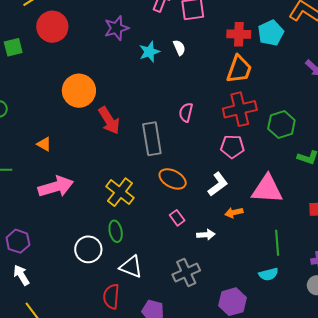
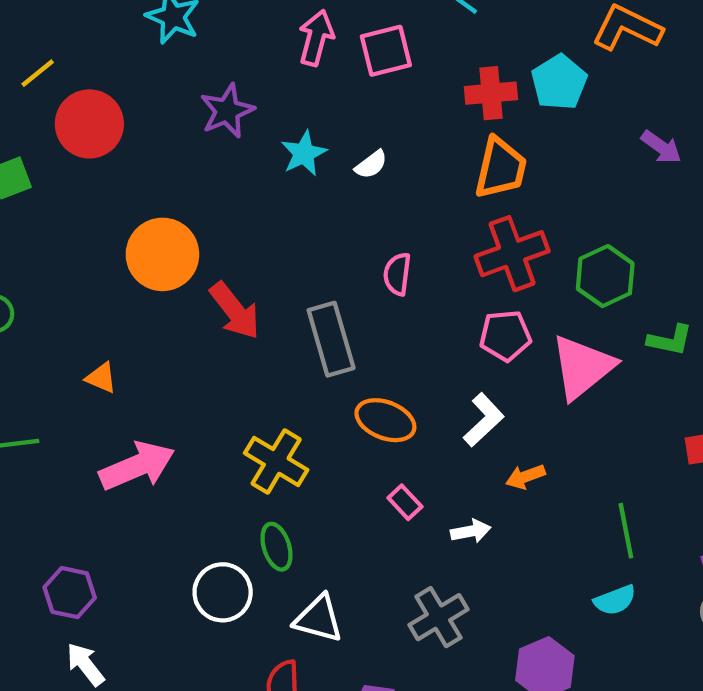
white semicircle: (179, 48) -> (371, 165), moved, turned 84
pink triangle: (267, 189) -> (582, 367), moved, turned -36

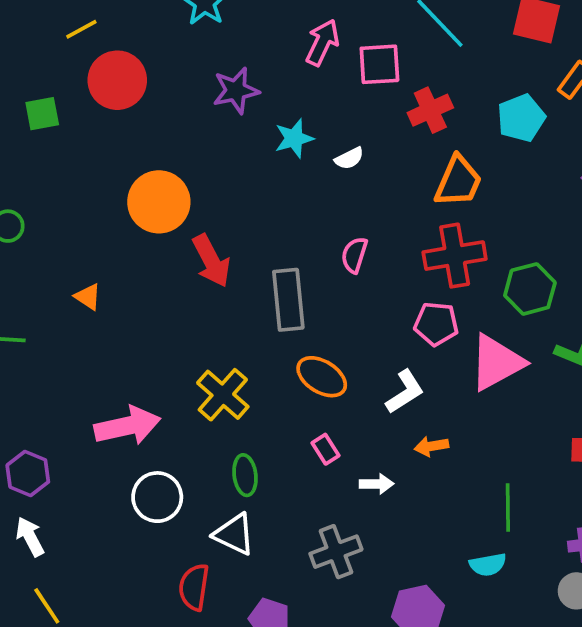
red cross: (491, 93) -> (430, 110), moved, turned -30
pink arrow: (137, 466) -> (127, 426), moved
green ellipse: (277, 547) -> (245, 475), moved

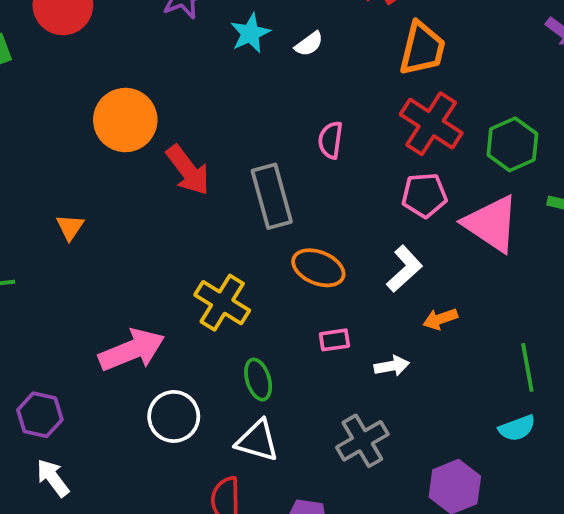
red cross: (455, 256) -> (431, 124), turned -38
orange triangle: (88, 297) -> (70, 227), turned 40
pink triangle: (497, 362) -> (491, 224), turned -48
pink rectangle: (325, 449) -> (334, 340), turned -56

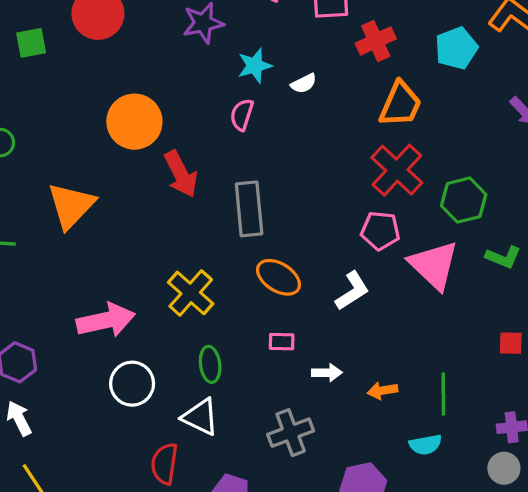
pink semicircle: (330, 140) -> (242, 115), moved
orange triangle: (70, 227) -> (71, 206), size x2.0
orange arrow: (440, 319) -> (382, 391), moved

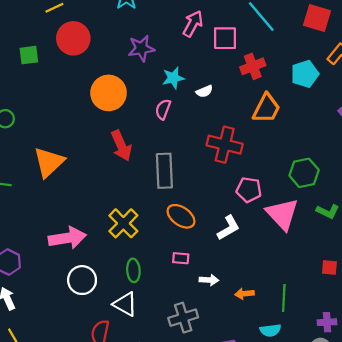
orange circle: (134, 122) -> (109, 93), moved
red cross: (397, 170) -> (225, 145), moved, turned -32

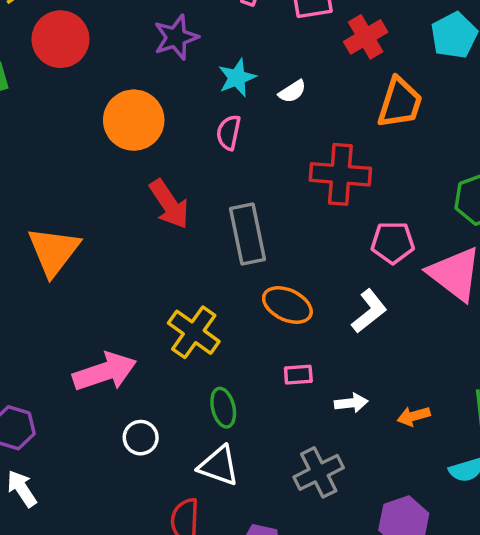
white circle: (82, 280) -> (141, 438), size x0.7

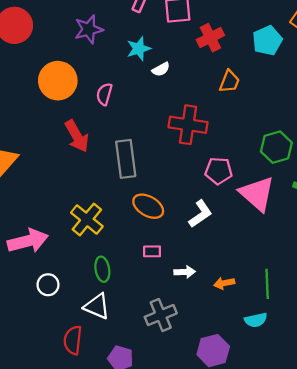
cyan star: (237, 78) -> (139, 49), moved
orange trapezoid: (400, 103) -> (229, 81), size x0.7
pink semicircle: (229, 133) -> (104, 94), moved

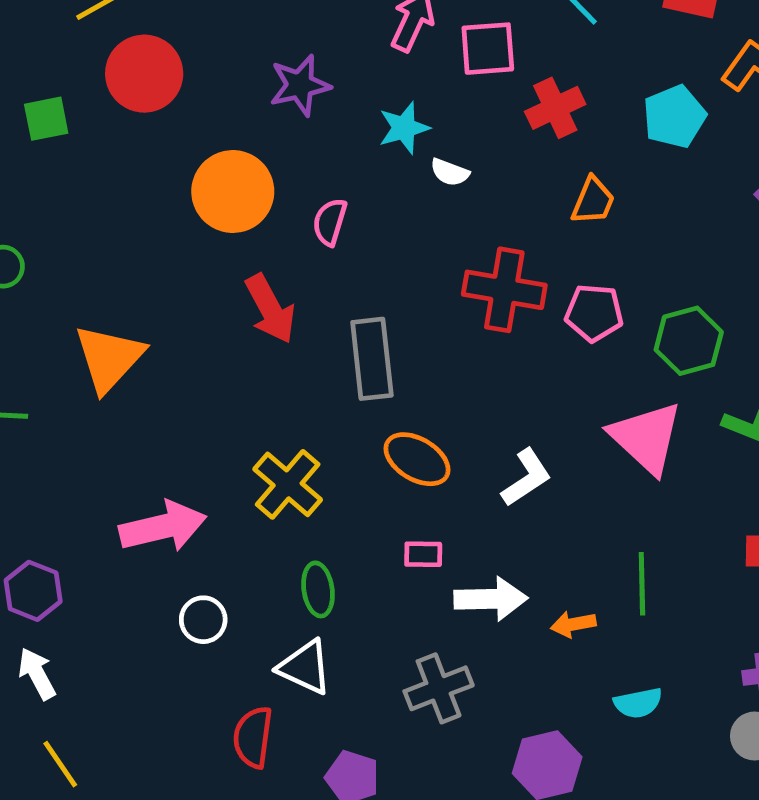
white semicircle: (161, 69) -> (450, 172), turned 48
pink pentagon: (219, 171) -> (594, 313), moved
white arrow: (185, 272) -> (491, 599), size x1.6
green line: (267, 284) -> (642, 584), moved

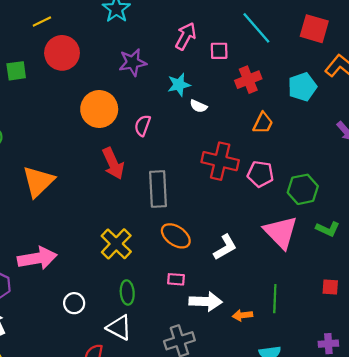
pink square: (488, 49) -> (219, 51), size x0.7
pink arrow: (163, 527) -> (37, 258), moved

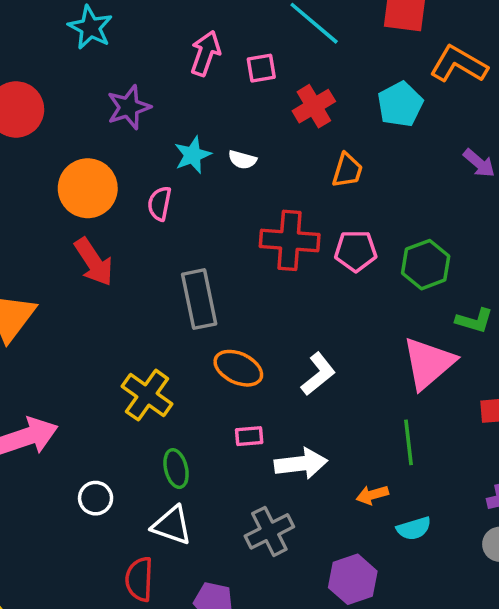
cyan star: (179, 85) -> (193, 155), moved
red arrow: (113, 163) -> (94, 262), moved
pink triangle: (281, 232) -> (428, 363), moved, turned 42
orange arrow: (242, 315) -> (372, 495), moved

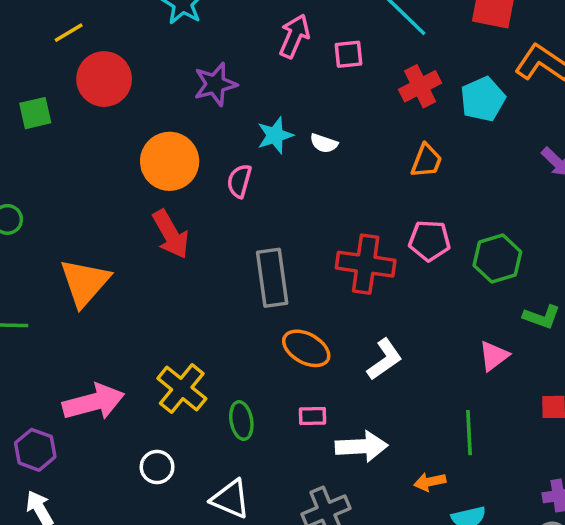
red cross: (314, 106) -> (420, 86), moved
red cross: (290, 240) -> (366, 264), moved
pink triangle: (428, 363) -> (494, 356), size x0.6
yellow cross: (147, 395) -> (182, 389), moved
green ellipse: (176, 469) -> (241, 421), moved

